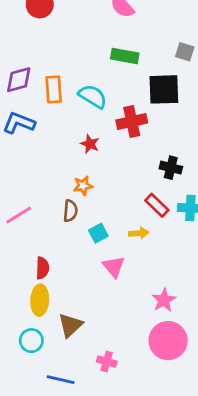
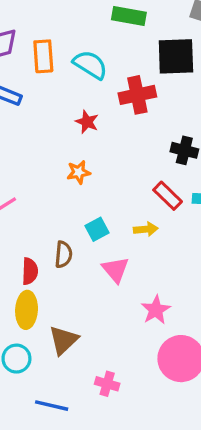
brown semicircle: (70, 211) -> (63, 254), moved
pink star: (164, 300) -> (156, 310), moved

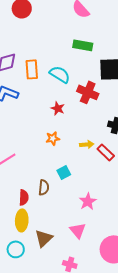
red cross: (137, 95) -> (88, 92), turned 35
yellow arrow: (146, 229) -> (87, 144), moved
pink triangle: (116, 270) -> (78, 230), moved
pink star: (156, 310) -> (88, 201), moved

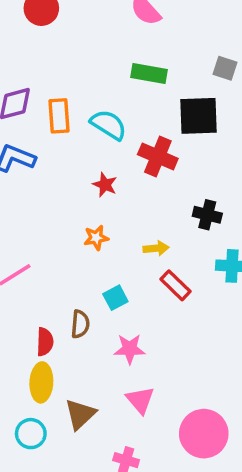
red rectangle: (106, 152) -> (176, 285), moved
pink star: (88, 201) -> (130, 349), moved, turned 30

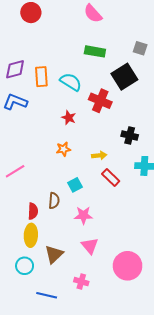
black square: (198, 116) -> (124, 77), turned -30

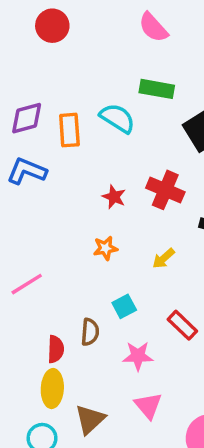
cyan semicircle: (71, 82) -> (117, 118), moved
red cross: (100, 101) -> (165, 190), moved
yellow arrow: (99, 155) -> (164, 258), turned 144
red rectangle: (111, 178) -> (182, 325), moved

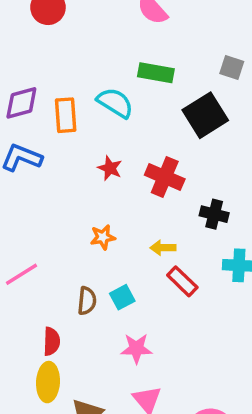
red star: (114, 197) -> (110, 168), moved
yellow arrow: (164, 258) -> (163, 248), turned 40
red rectangle: (182, 325) -> (182, 281), moved
brown semicircle: (90, 332) -> (87, 301), moved

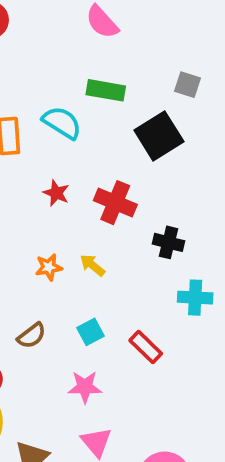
yellow arrow: (163, 248) -> (92, 265), moved, turned 40
red rectangle: (182, 281) -> (146, 347), moved
cyan square: (122, 297) -> (91, 332), moved
brown semicircle: (87, 301) -> (32, 336), turned 48

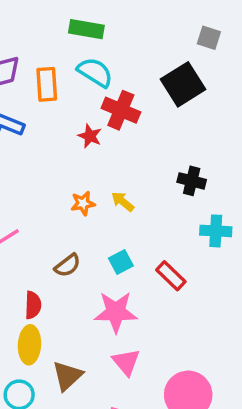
green rectangle: (106, 90) -> (86, 29), moved
red cross: (115, 203) -> (121, 110), moved
pink star: (85, 387) -> (116, 312), size x1.4

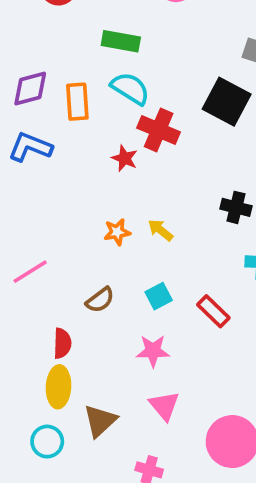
black square: (183, 84) -> (227, 102), turned -30
pink star: (116, 312) -> (153, 351), size x0.7

